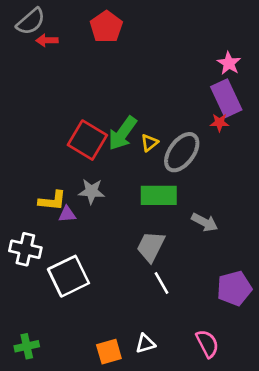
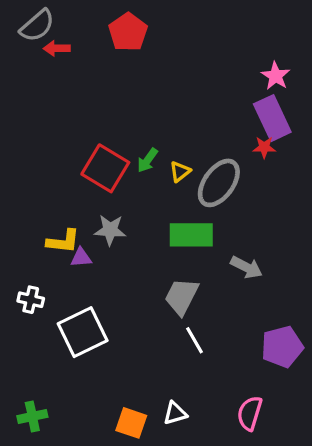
green arrow: (122, 133) -> (147, 160), size x0.6
white cross: (25, 249) -> (31, 300), size x0.7
pink semicircle: (207, 344) -> (250, 413), turned -136
orange square: (109, 352) -> (131, 423), turned 35

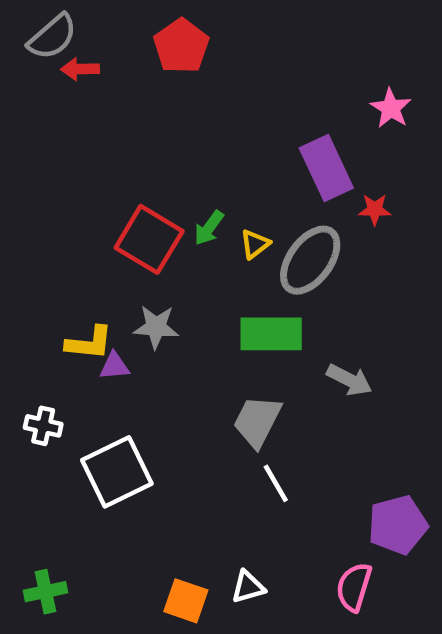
purple rectangle: (272, 118) -> (326, 168), moved
purple pentagon: (282, 347) -> (398, 525), moved

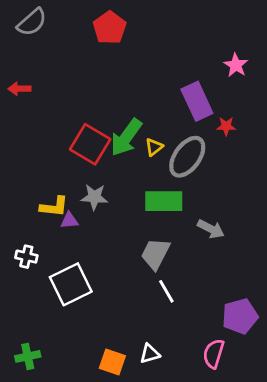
red arrow: (80, 69) -> (19, 89), moved
green arrow: (209, 228) -> (126, 137), size x1.8

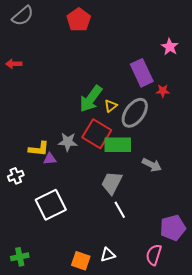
red square: (90, 144) -> (97, 134), moved
white cross: (26, 257) -> (16, 176), moved, turned -35

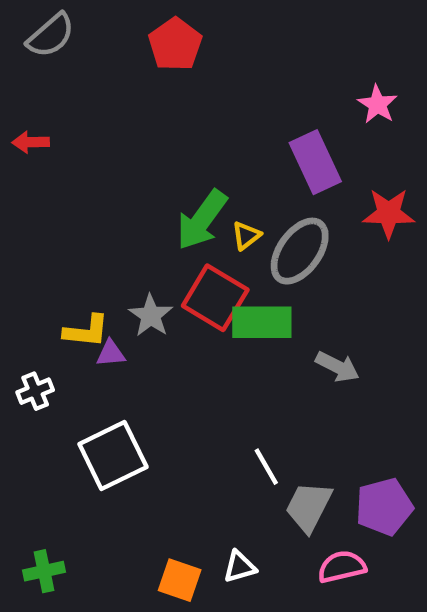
red star: (163, 91) -> (389, 213), moved, size x1.6
gray star: (68, 142) -> (151, 316), turned 30
gray trapezoid: (112, 183) -> (309, 507), moved
pink semicircle: (154, 255) -> (342, 567), turned 60

